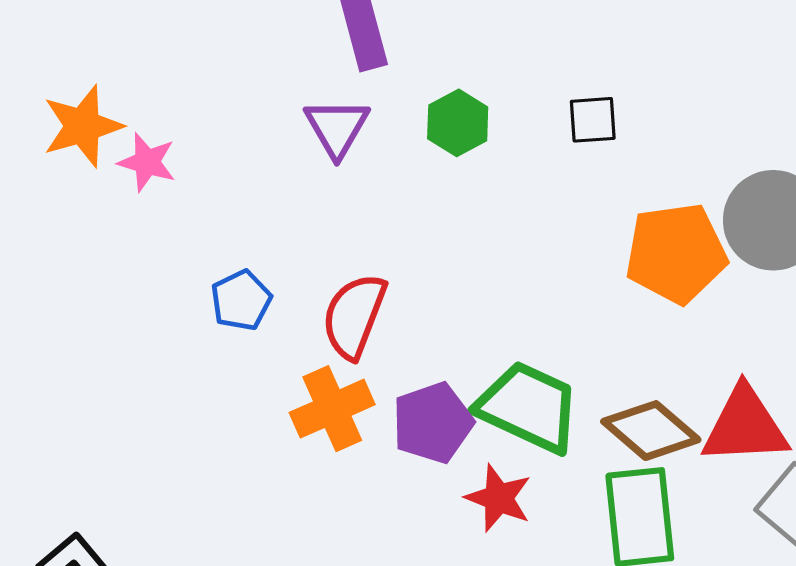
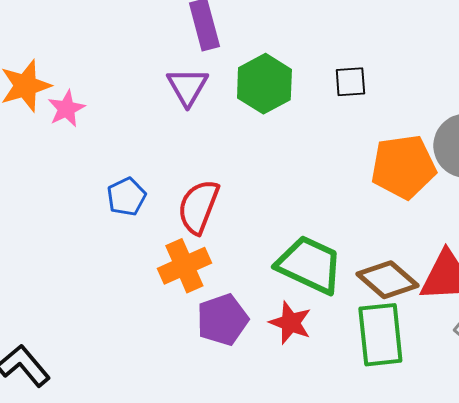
green hexagon: (458, 123) -> (264, 84), size x1.4
pink star: (147, 162) -> (66, 109), turned 30
purple pentagon: (433, 423) -> (222, 320), moved

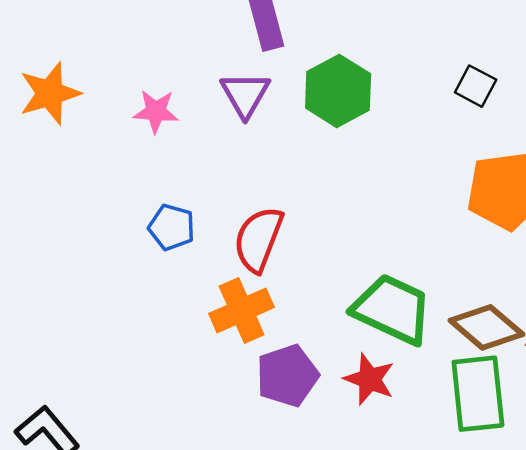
black square: (350, 82) -> (476, 86), moved, turned 32
pink star: (66, 109) -> (156, 111), moved, turned 30
blue pentagon: (126, 197) -> (172, 227), turned -30

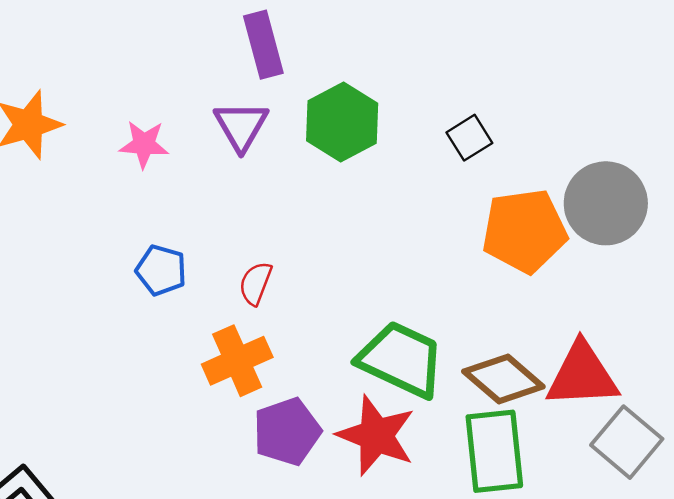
black square: (476, 86) -> (469, 138), moved, turned 30
red semicircle: (258, 239) -> (256, 283), size x0.6
red star: (369, 379) -> (376, 436), size x1.4

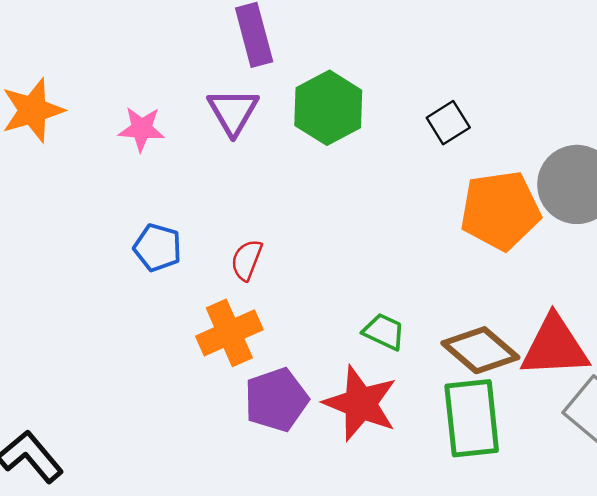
green trapezoid: (401, 359) -> (384, 332), size x0.5

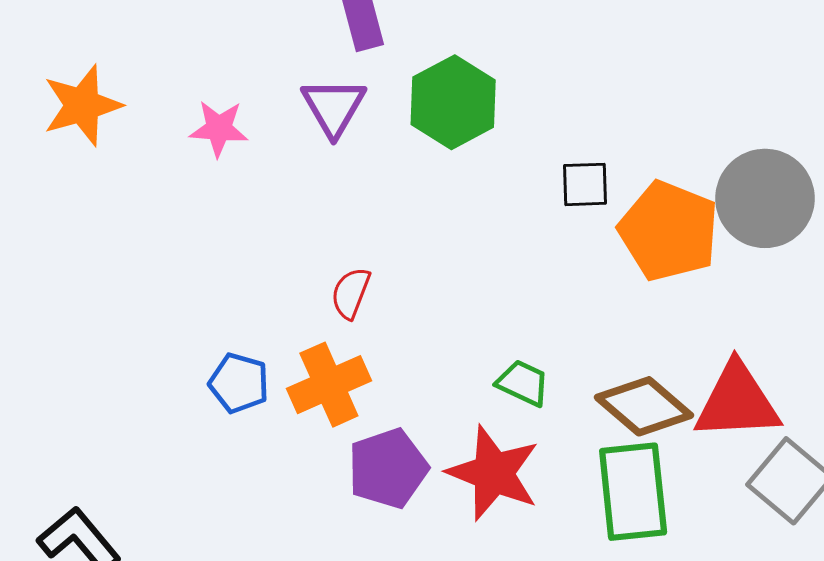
black square: (448, 123) -> (585, 184), moved, turned 30
orange pentagon: (500, 210) -> (669, 231), turned 30
blue pentagon: (158, 248) -> (239, 383), moved

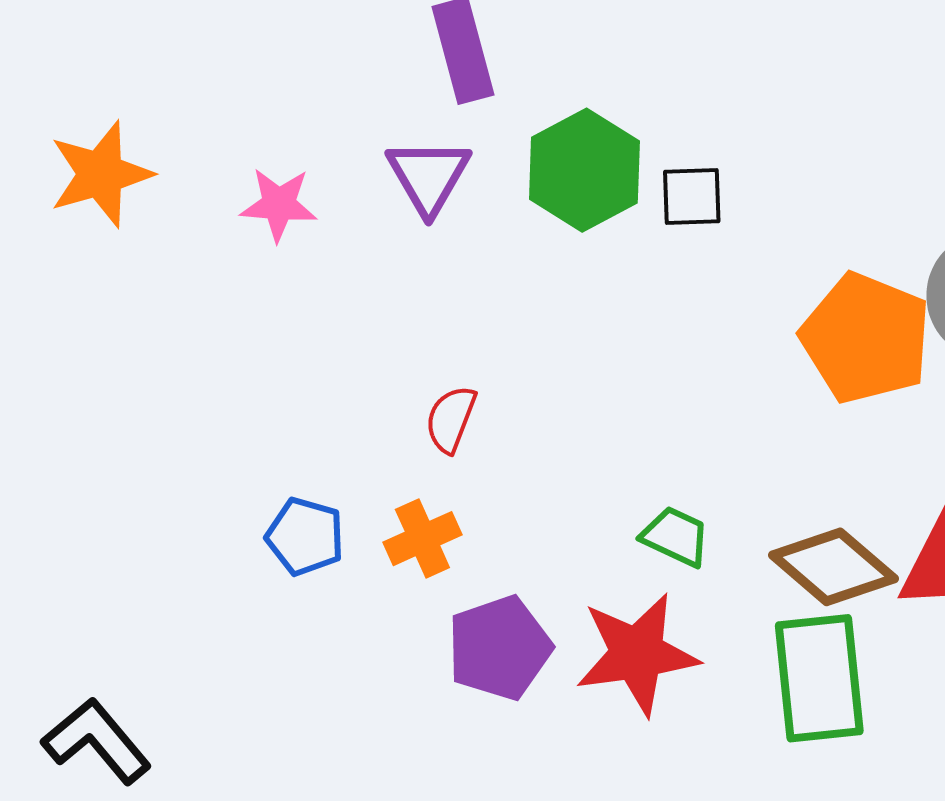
black square: (585, 184) -> (692, 196), moved
orange cross: (329, 385) -> (422, 539), size x0.7
red star: (493, 473) -> (637, 654), turned -30

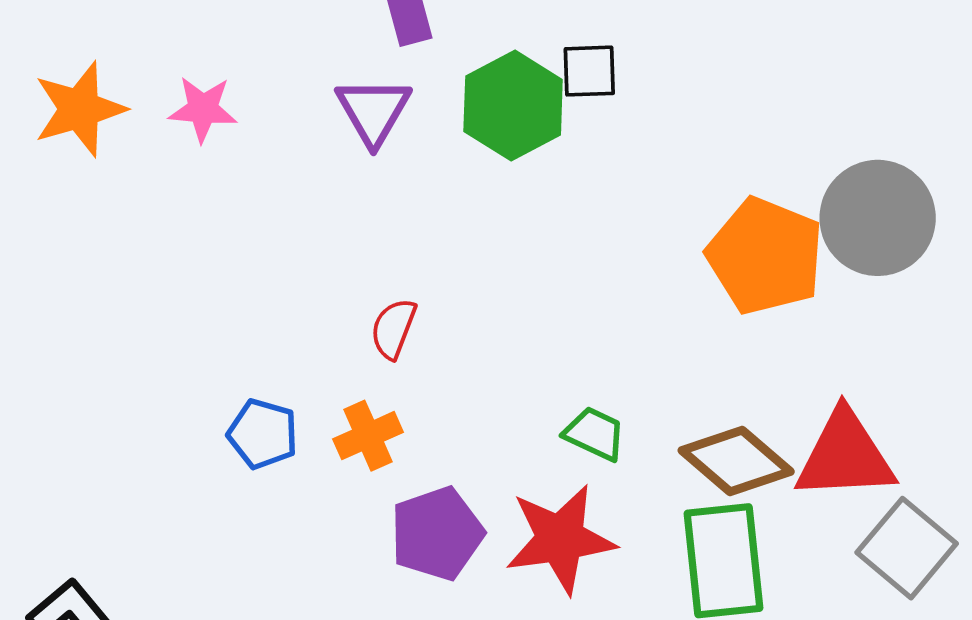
black square: (692, 196) -> (589, 71), moved
pink star: (279, 205) -> (203, 109), moved

